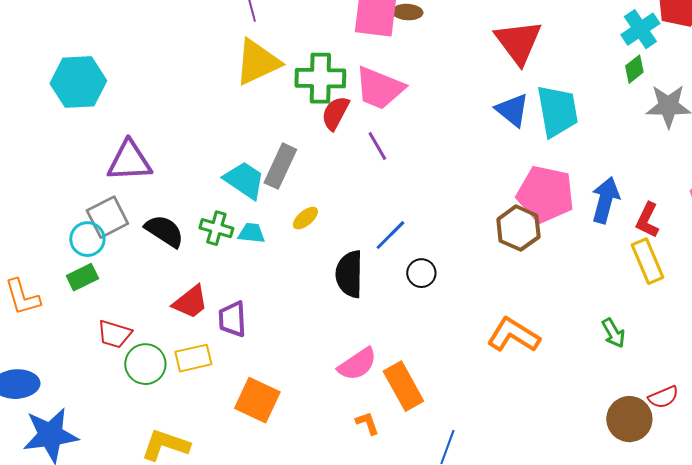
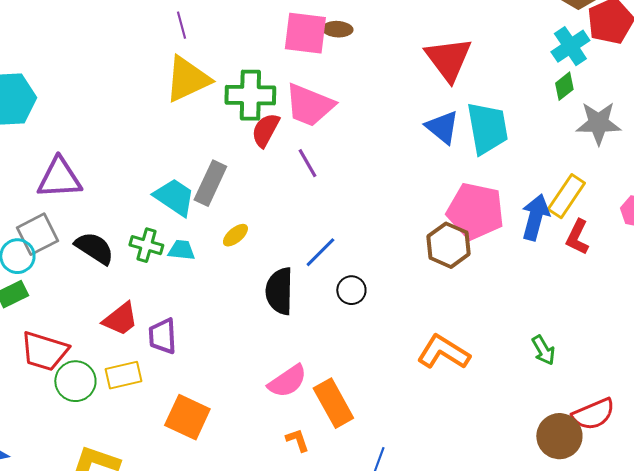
yellow rectangle: (647, 261) -> (566, 196), moved, turned 57
red trapezoid: (114, 334) -> (44, 351), size x1.4
red semicircle: (663, 397) -> (593, 414), size x1.4

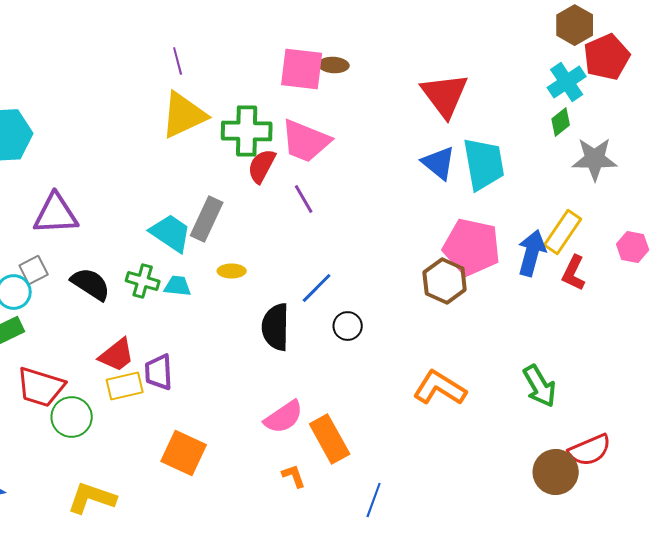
gray square: (37, 234) -> (34, 270), size x0.7
yellow ellipse: (235, 235) -> (232, 271), turned 40
green arrow: (543, 350) -> (540, 386), size x1.4
yellow rectangle: (123, 375) -> (125, 386), moved

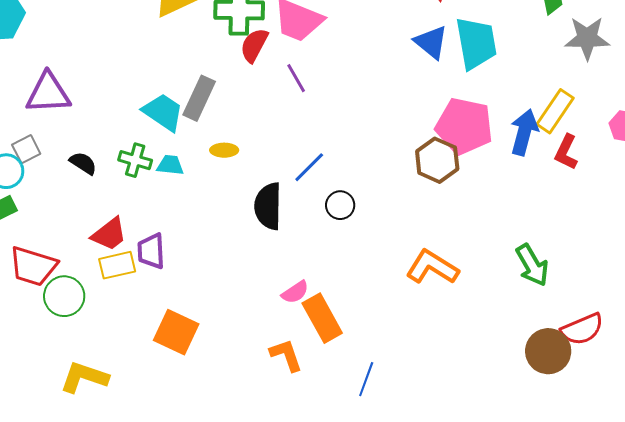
black semicircle: (91, 284) -> (83, 163), size x0.7
pink semicircle: (284, 417) -> (295, 292), moved, size x0.7
orange L-shape: (294, 476) -> (286, 355), size x1.4

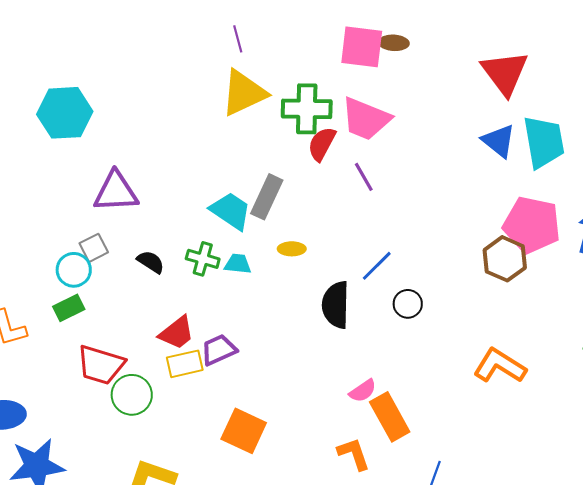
purple trapezoid: (151, 251) -> (219, 350), turned 69

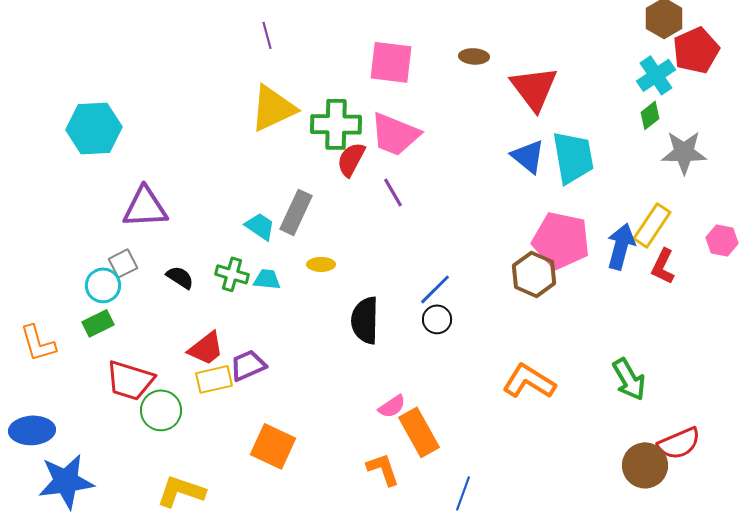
purple line: (238, 39) -> (267, 35), moved
brown ellipse: (394, 43) -> (474, 56), moved
cyan trapezoid: (231, 211) -> (260, 226), size x0.7
blue line: (377, 266) -> (435, 289), moved

